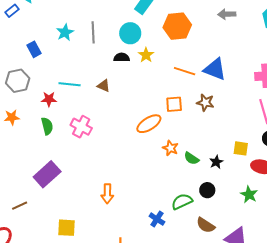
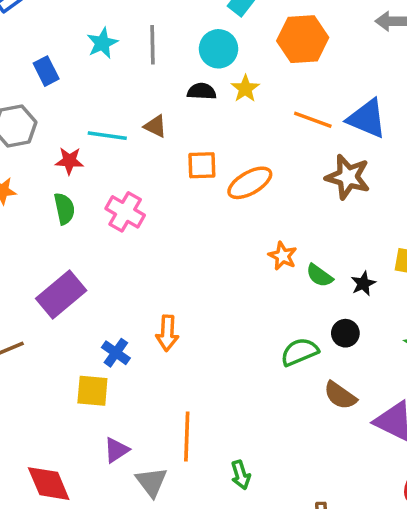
brown triangle: (104, 86) -> (155, 126), moved
brown star: (205, 102) -> (348, 177), size x1.4
orange square: (174, 104) -> (202, 165), moved
orange ellipse: (149, 124) -> (250, 183), moved
blue cross: (157, 219) -> (116, 353), moved

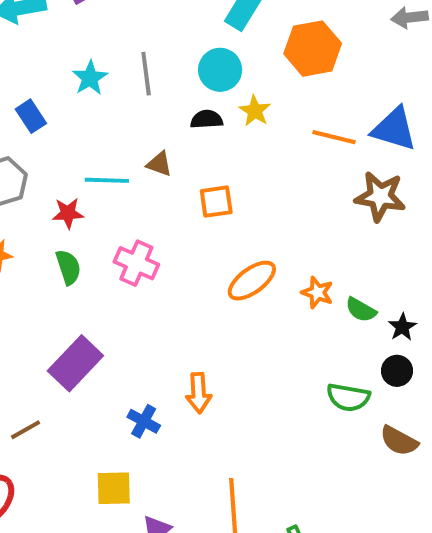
orange ellipse: (250, 183) -> (252, 281), moved
black star: (363, 284) -> (402, 327), moved
green semicircle: (300, 352) -> (348, 397), turned -141
yellow square: (92, 391) -> (114, 488), moved

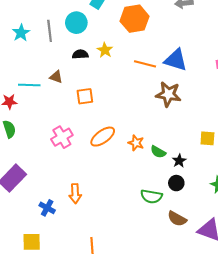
cyan circle: (220, 70) -> (76, 23), moved
pink cross: (136, 263) -> (62, 137), moved, turned 35

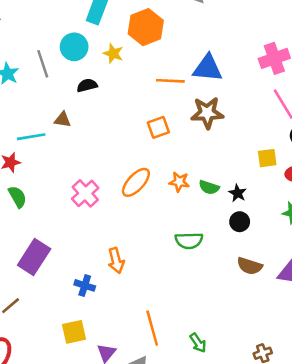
yellow star: (105, 50) -> (113, 53), moved
orange square: (85, 96) -> (158, 127), moved
green semicircle: (151, 196) -> (189, 241), moved

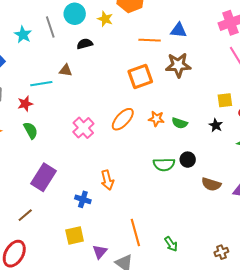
blue triangle: (208, 68) -> (179, 30), size x0.7
orange square: (158, 127) -> (140, 76), size x1.4
black star: (238, 193) -> (216, 125), moved
black circle: (240, 222) -> (188, 160), moved

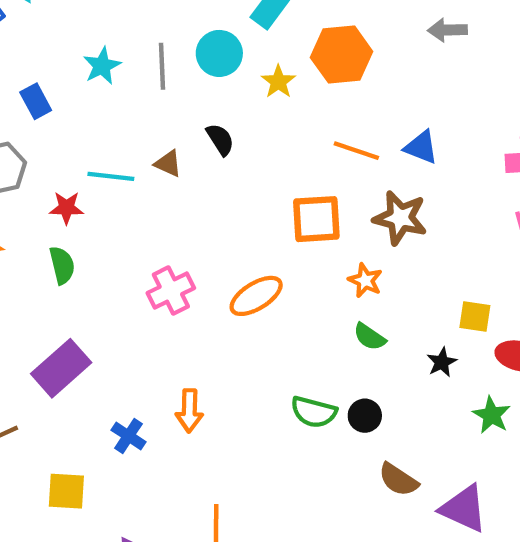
black semicircle: (85, 44) -> (220, 139), moved, turned 56
orange star: (156, 119) -> (365, 280), moved
yellow square: (75, 235) -> (66, 491), moved

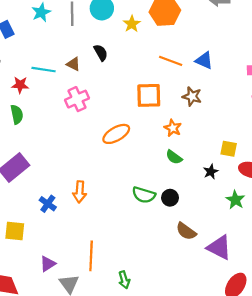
brown star: (400, 218) -> (192, 96), size x0.7
pink cross: (171, 291) -> (77, 99), moved

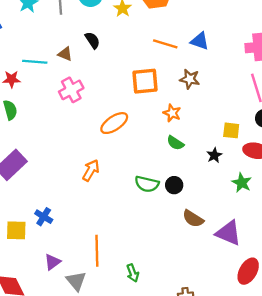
orange arrow: (80, 192) -> (91, 170), moved, turned -150
blue cross: (48, 204) -> (44, 217), moved

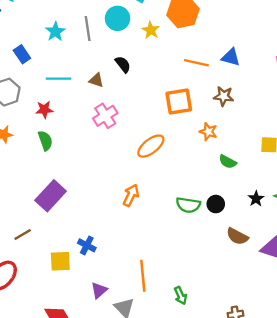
cyan line: (35, 62) -> (58, 79), moved
green semicircle: (175, 143) -> (228, 162), moved
black star: (214, 155) -> (256, 199), moved

